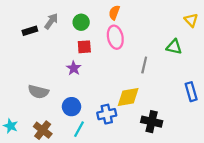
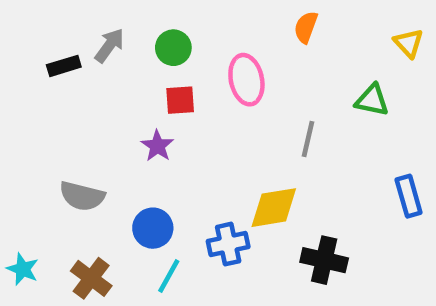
orange semicircle: (114, 13) -> (306, 27), moved

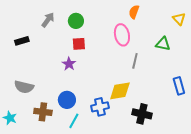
black rectangle: (64, 66) -> (22, 41), moved
pink ellipse: (246, 80) -> (122, 35), moved
gray semicircle: (82, 196) -> (24, 87), moved
brown cross: (91, 278) -> (43, 112), moved, turned -30

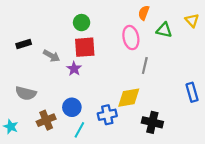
gray arrow: (48, 20) -> (51, 56), moved, turned 84
red square: (79, 44) -> (85, 47), size x1.5
green triangle: (163, 44) -> (164, 30), moved
brown cross: (43, 112) -> (46, 120), turned -30

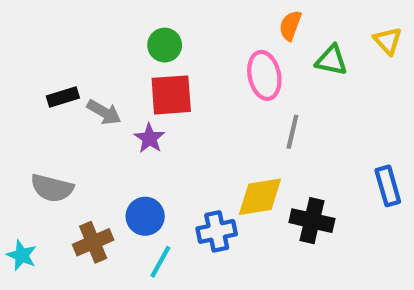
black rectangle: (24, 44) -> (63, 97), moved
black cross: (152, 122) -> (312, 221), moved

